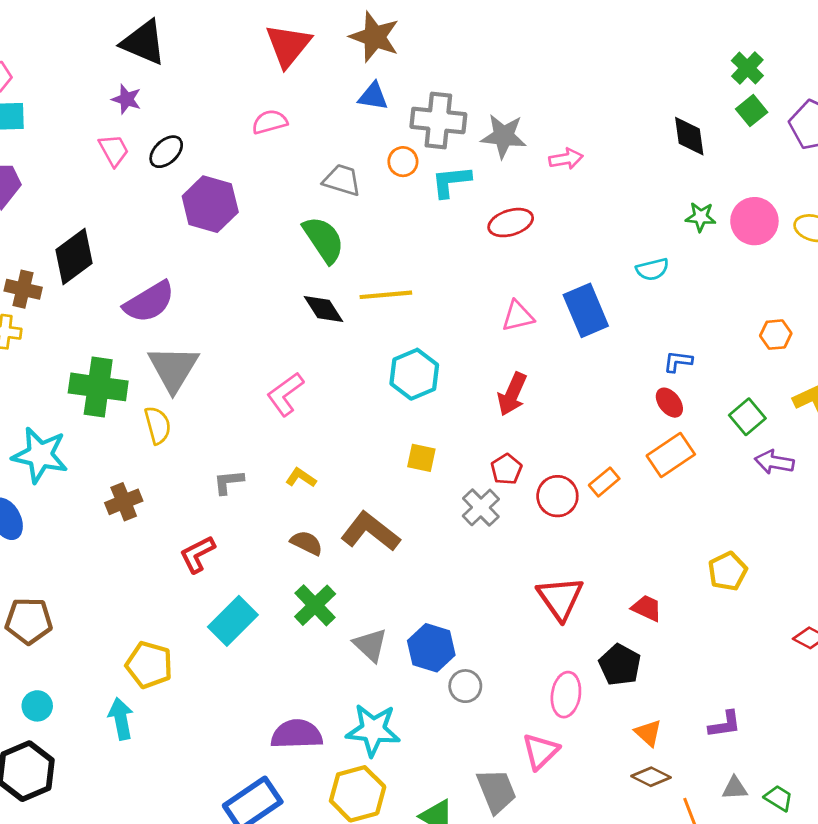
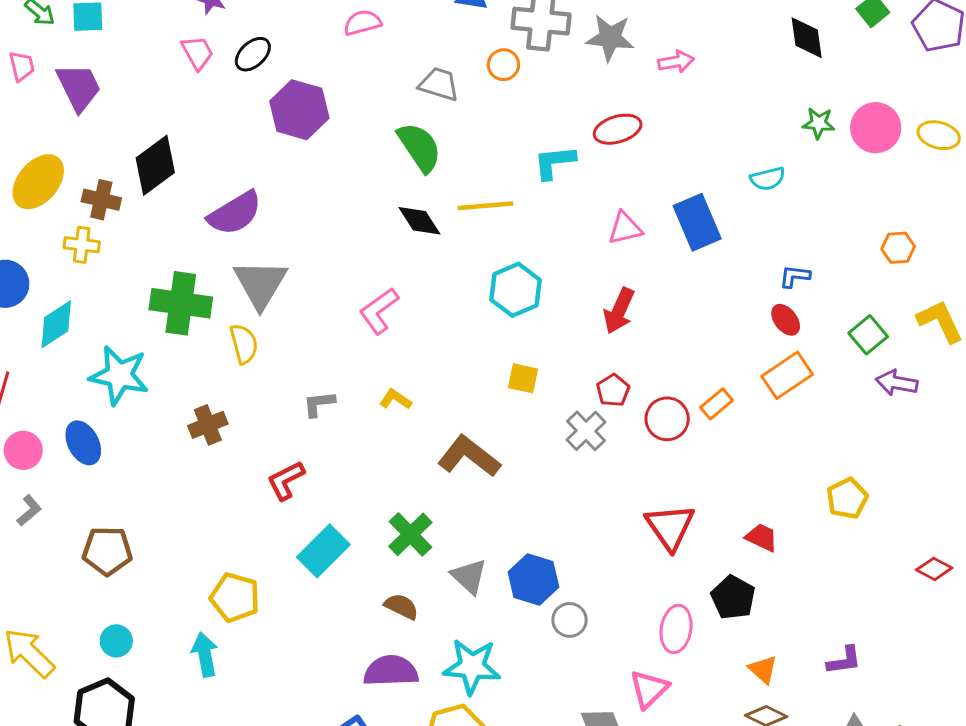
cyan L-shape: (451, 181) -> (554, 162), moved
brown semicircle: (307, 543) -> (401, 606), moved

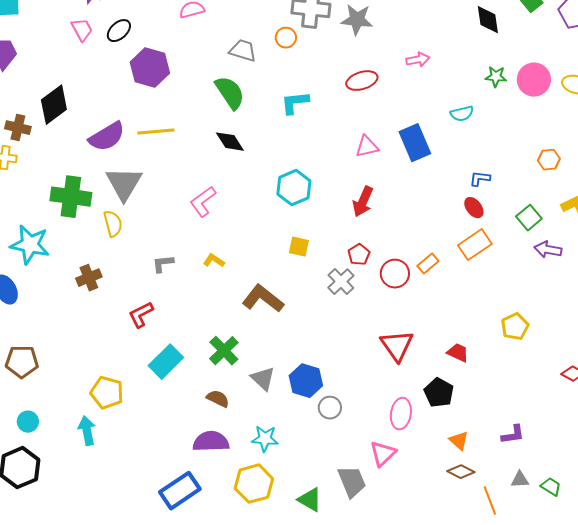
pink arrow: (676, 62) -> (418, 60), moved
cyan L-shape: (554, 162) -> (295, 103), moved
yellow line: (485, 206) -> (156, 132), moved
cyan star: (472, 666) -> (265, 439), size x0.7

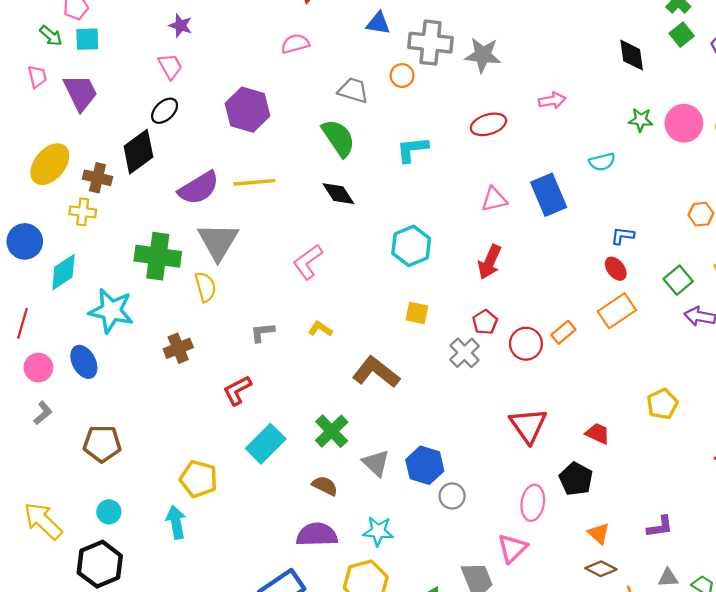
black ellipse: (119, 31) -> (165, 111), moved

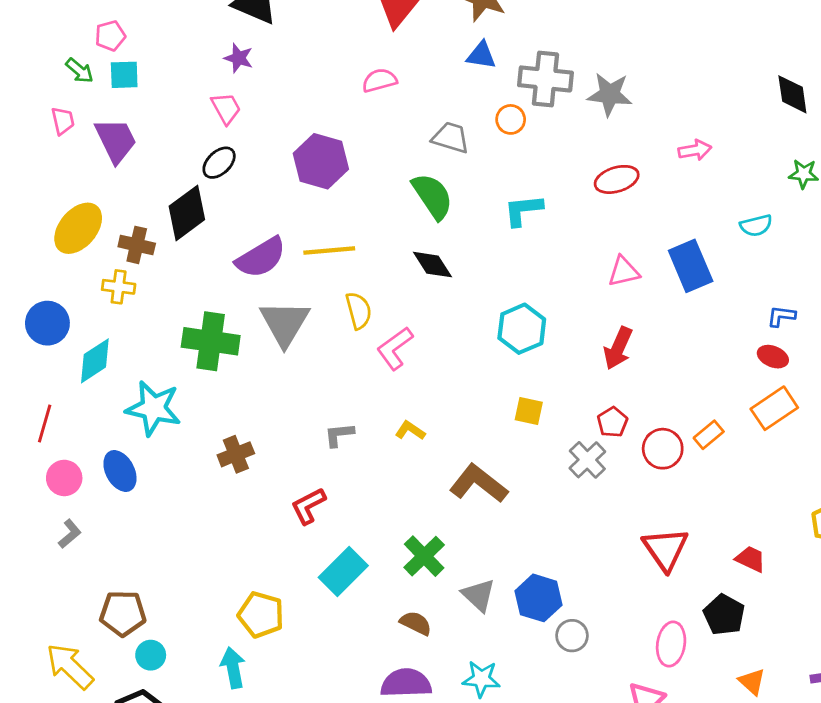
red ellipse: (616, 269) -> (773, 357), turned -30
yellow semicircle: (205, 287) -> (359, 311), moved
brown pentagon: (102, 444) -> (123, 613), moved

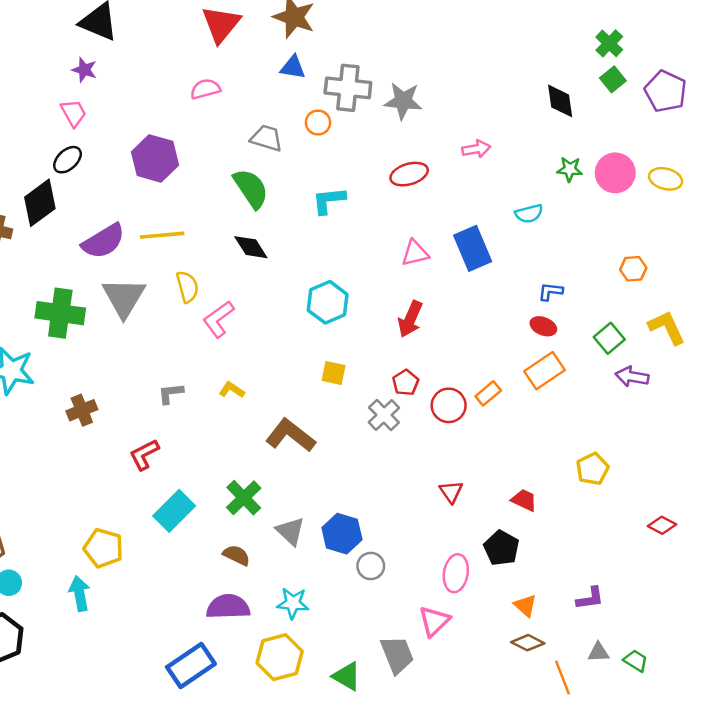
red triangle: (665, 549) -> (451, 492), size x0.6

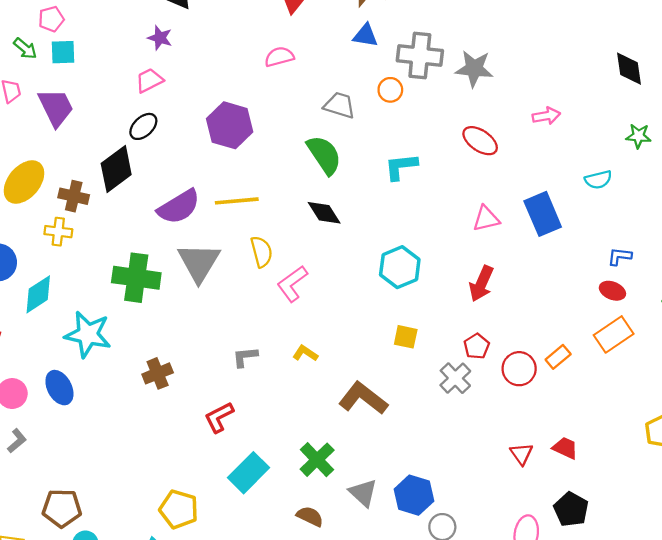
pink trapezoid: (73, 113) -> (149, 80), turned -88
red ellipse: (409, 174) -> (480, 141), turned 51
red trapezoid: (524, 500) -> (565, 448), moved

